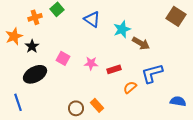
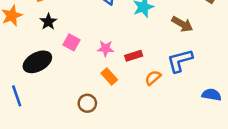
brown arrow: (141, 43) -> (182, 24), moved
black star: (32, 46) -> (48, 22), moved
orange rectangle: (97, 105) -> (109, 76), moved

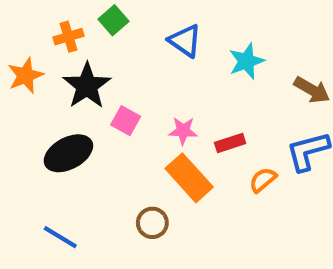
black star: (48, 22) -> (87, 86), size x1.6
orange rectangle: (109, 76) -> (189, 178), size x1.6
blue line: (17, 96) -> (60, 237), moved, turned -40

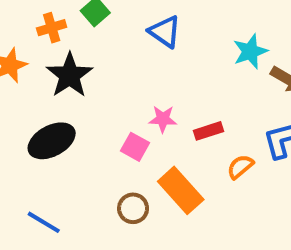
cyan star: (246, 61) -> (250, 51), moved
pink square: (126, 121) -> (135, 147), moved
orange rectangle: (189, 178) -> (181, 190), moved

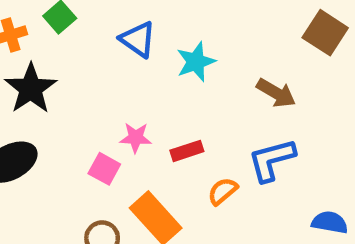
cyan star: (250, 51) -> (196, 62), moved

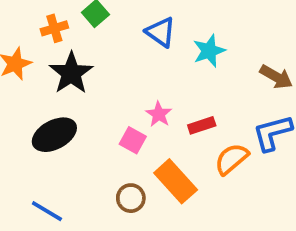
pink star: (136, 138) -> (159, 114), turned 30
orange semicircle: (223, 191) -> (231, 159), size x1.4

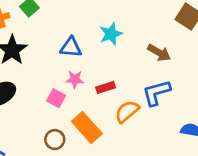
blue triangle: (161, 32) -> (71, 47), moved, turned -30
pink star: (159, 114) -> (75, 79), turned -30

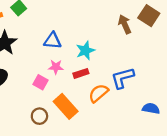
cyan star: (111, 34) -> (85, 51), moved
brown arrow: (159, 53) -> (125, 24), moved, turned -144

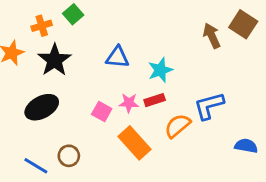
pink star: (56, 67) -> (129, 103), moved
brown circle: (39, 116) -> (69, 156), moved

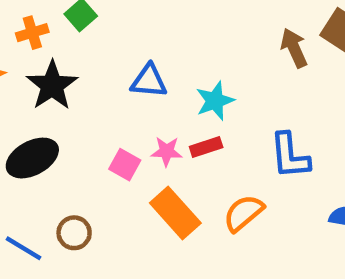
blue L-shape: (209, 106) -> (290, 156), turned -80
orange semicircle: (177, 126) -> (243, 213), moved

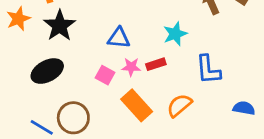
blue triangle: (149, 81) -> (119, 38), moved
cyan star: (215, 101) -> (175, 34), moved
brown circle: (74, 233) -> (73, 118), size x1.5

